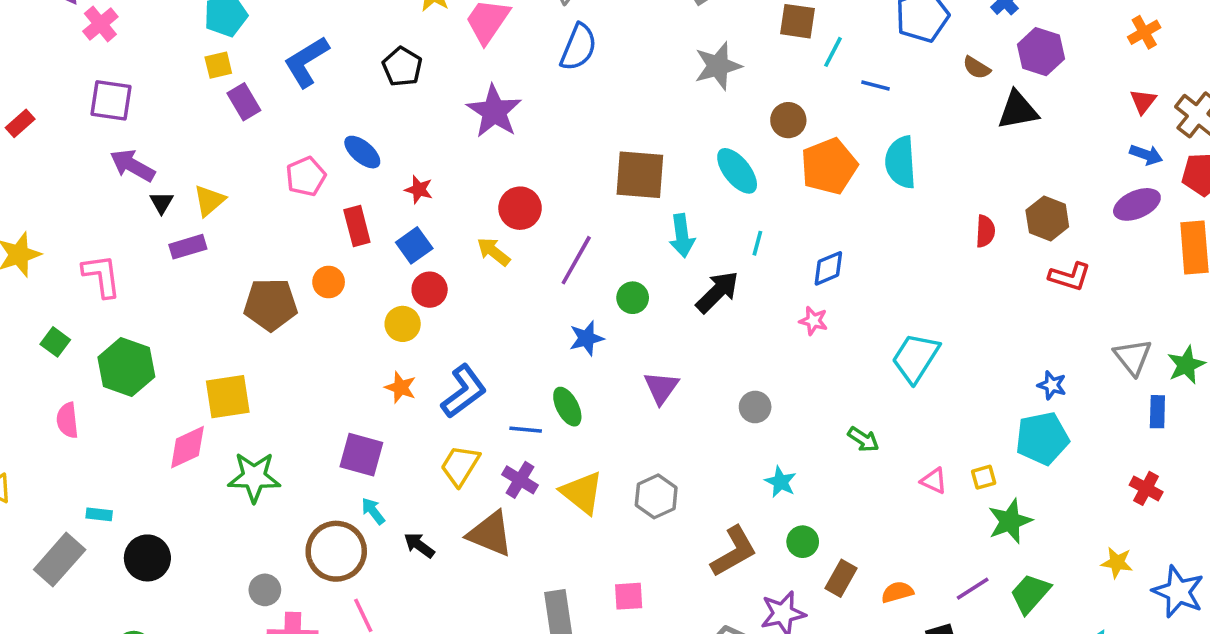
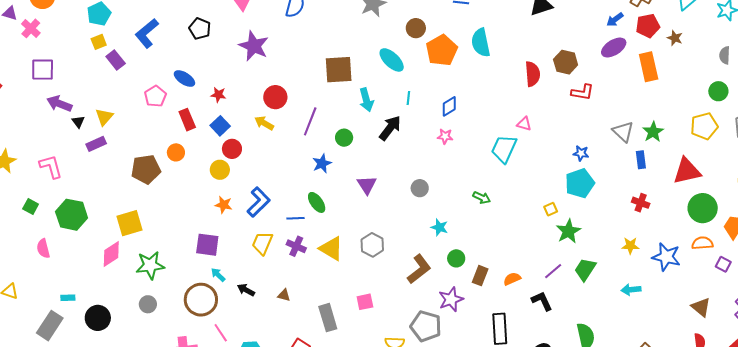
blue arrow: (1146, 155) -> (615, 20), turned 132
red semicircle: (985, 231) -> (533, 74), size x1.4
pink triangle: (934, 481) -> (524, 124), moved
brown triangle: (490, 534) -> (284, 295), moved, size x0.5
gray circle: (265, 590) -> (148, 304), moved

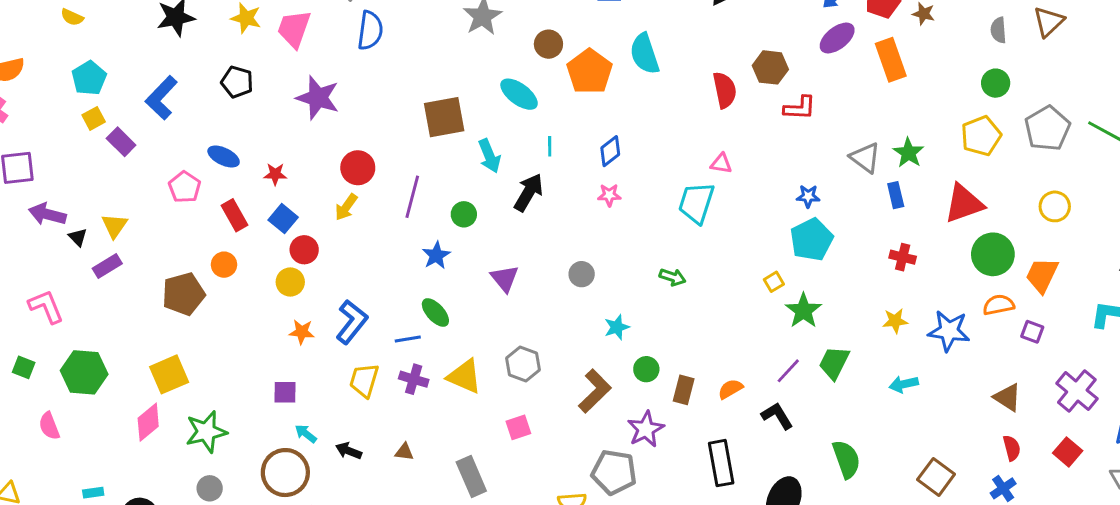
yellow arrow: (264, 123) -> (346, 207), turned -78
cyan star: (439, 227) -> (617, 327), turned -30
purple square: (207, 245) -> (285, 392), size x0.7
pink square: (365, 302) -> (518, 427), moved

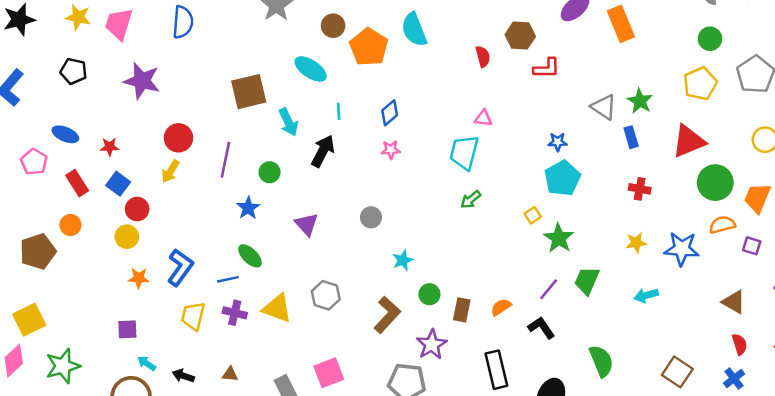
red semicircle: (725, 90) -> (483, 57), size x0.7
green arrow: (673, 277) -> (471, 200), moved, turned 125
pink square: (518, 427) -> (329, 373), moved, size x1.4

